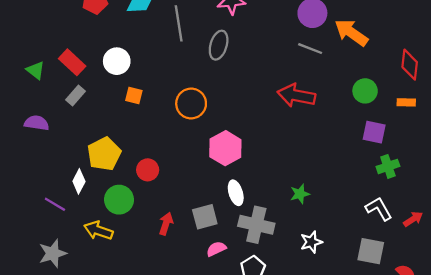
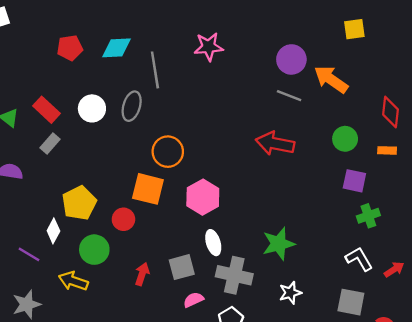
gray ellipse: (219, 45) -> (132, 106), moved
orange square: (134, 95) -> (148, 189), moved, size x1.8
green star: (300, 194) -> (279, 244), size x1.6

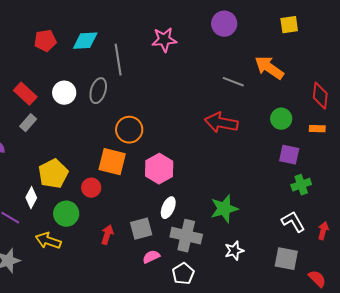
purple circle: (291, 59) -> (224, 24), moved
white ellipse: (213, 243) -> (168, 208), turned 40
red arrow: (394, 269) -> (323, 231), turned -42

